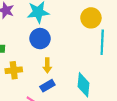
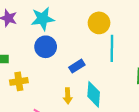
yellow arrow: (47, 65) -> (68, 96), moved
blue rectangle: (47, 86) -> (77, 66), moved

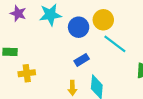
blue circle: (46, 47) -> (79, 27), moved
cyan line: (112, 48) -> (115, 44), turned -55

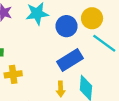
blue rectangle: (82, 60) -> (70, 60), size x1.6

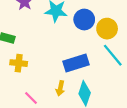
blue circle: (66, 26) -> (84, 20), moved

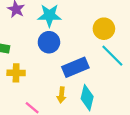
blue circle: (84, 20) -> (49, 42), moved

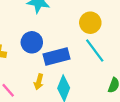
blue circle: (49, 42) -> (32, 42), moved

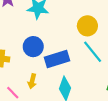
yellow arrow: (39, 82) -> (32, 81), moved

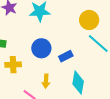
blue rectangle: (57, 59) -> (66, 56), size x0.6

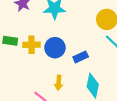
yellow cross: (13, 65) -> (32, 45), moved

